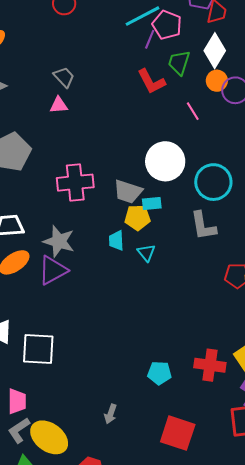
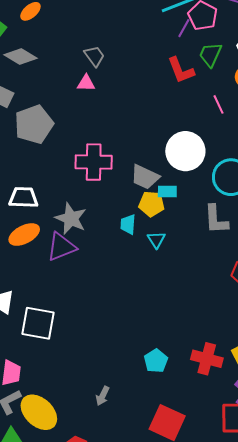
cyan pentagon: (159, 373) -> (156, 361), turned 30

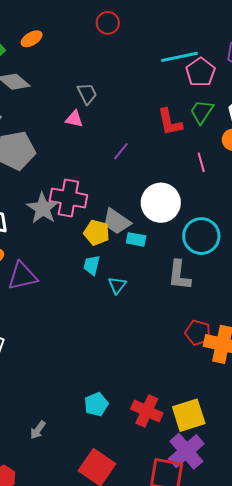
purple line: (184, 28) -> (121, 151), moved
yellow pentagon: (152, 204) -> (97, 233), moved
gray star: (71, 219) -> (43, 208), moved

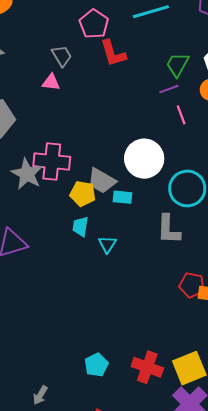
pink pentagon: (200, 72) -> (94, 24), moved
red L-shape: (170, 122) -> (113, 53), moved
purple line: (121, 151) -> (169, 89), moved, turned 36

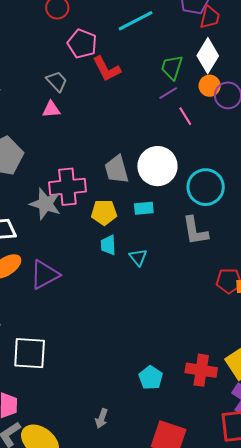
gray trapezoid: (102, 181) -> (117, 169), moved, turned 56

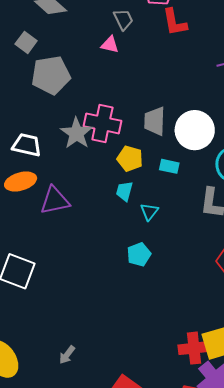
red cross: (201, 370) -> (194, 348), moved, turned -32
cyan pentagon: (151, 378) -> (139, 254), moved

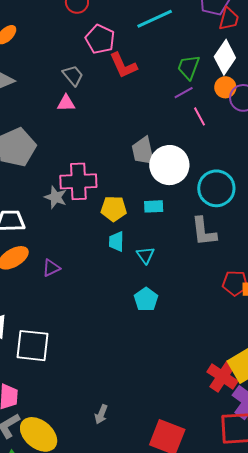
gray trapezoid: (155, 121) -> (143, 151), moved
gray star: (76, 133) -> (56, 197), size x0.7
purple triangle: (55, 201) -> (51, 268), size x0.6
red cross: (194, 348) -> (222, 376), turned -36

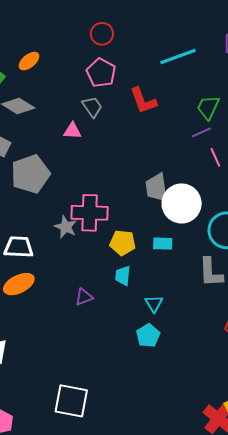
pink pentagon: (100, 39) -> (101, 73), moved
pink triangle: (66, 103) -> (72, 131), moved
cyan triangle: (146, 255) -> (154, 304), moved
purple triangle: (51, 268) -> (84, 297), moved
white square: (32, 346) -> (71, 401), moved

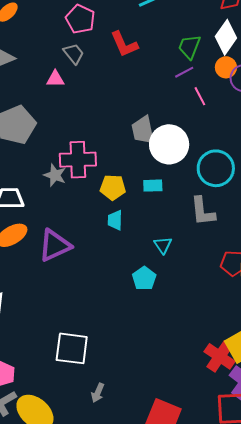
purple triangle: (84, 297) -> (55, 245), moved, size x1.8
cyan triangle: (154, 304) -> (163, 245), moved

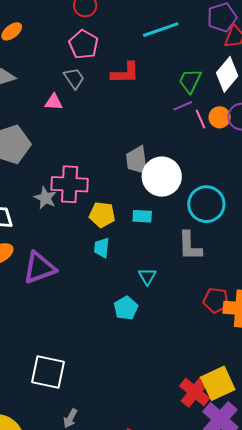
red L-shape: (124, 44) -> (125, 73), turned -72
orange circle: (226, 67) -> (220, 117), moved
pink line: (200, 96) -> (201, 119), moved

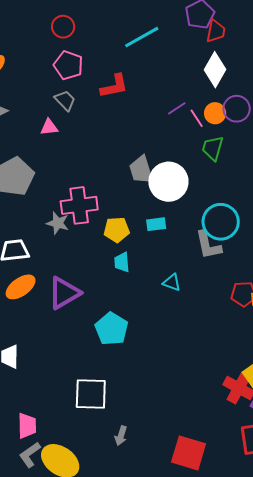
green trapezoid: (190, 81) -> (213, 148), moved
cyan circle: (206, 204) -> (221, 222), moved
cyan triangle: (147, 276) -> (172, 282), turned -30
cyan pentagon: (126, 308) -> (112, 329), moved, size x1.4

